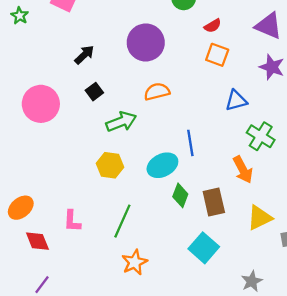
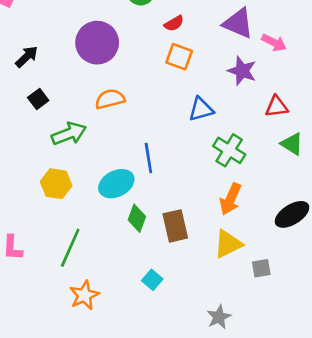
orange arrow: (243, 170) -> (230, 199), moved, turned 52
cyan square: (204, 248) -> (152, 280), moved, size x0.6

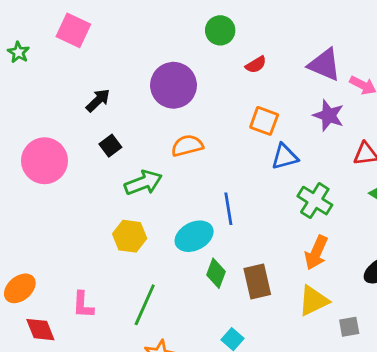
orange square: (179, 57) -> (264, 121), moved

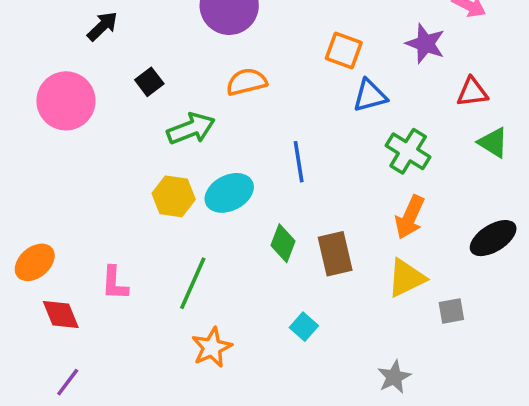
black arrow: (98, 100) -> (102, 26), moved
cyan ellipse: (194, 236) -> (229, 193), moved

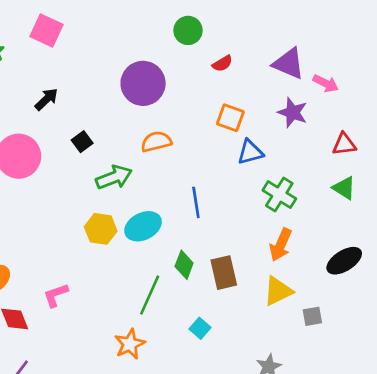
red triangle: (472, 92) -> (344, 144), moved
pink L-shape: (115, 283) -> (56, 295), turned 68
green line: (193, 283) -> (150, 295), moved

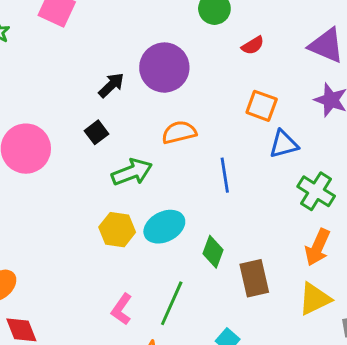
black arrow: (46, 99) -> (111, 85), moved
blue line: (196, 202) -> (225, 175), moved
green diamond: (184, 265) -> (213, 252), moved
pink L-shape: (56, 295) -> (122, 309), moved, turned -36

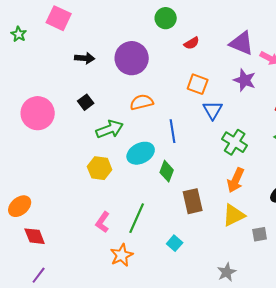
black arrow: (111, 85) -> (85, 58), moved, turned 48
blue triangle: (284, 144) -> (213, 110), turned -45
cyan ellipse: (164, 227) -> (141, 153), moved
green diamond: (213, 252) -> (167, 171), moved

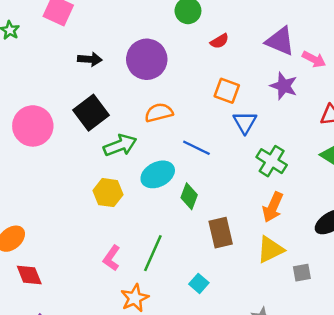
black square: (86, 102) -> (91, 113), size x1.8
blue line: (173, 131) -> (196, 148), turned -55

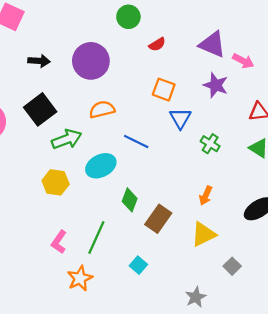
green cross: (272, 161) -> (210, 144), moved, size x0.7
green diamond: (189, 196) -> (130, 200), moved
orange arrow: (273, 207) -> (206, 196), size x0.7
brown rectangle: (221, 233) -> (158, 219), turned 48
gray square: (302, 273) -> (232, 266), moved, turned -35

